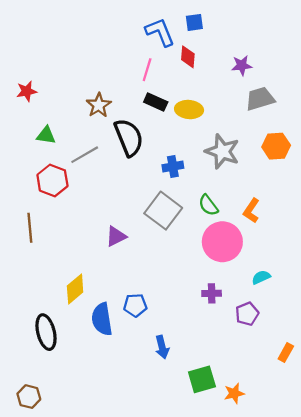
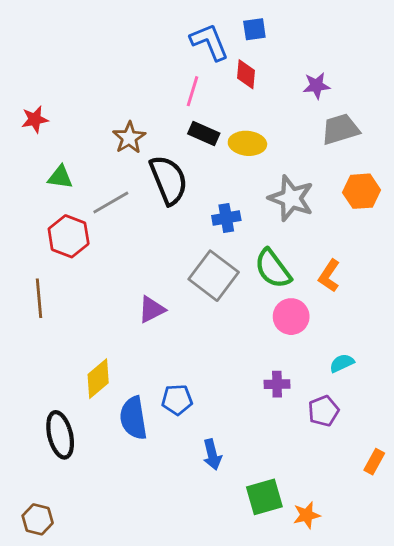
green semicircle: (208, 205) -> (273, 269), size x1.4
pink circle: (222, 242) -> (291, 317), size x0.7

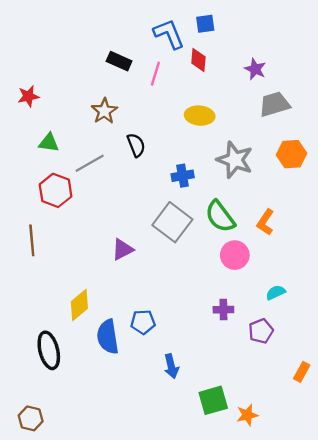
purple star: (316, 86) -> (255, 69), turned 30
black rectangle: (204, 133) -> (119, 61), moved
black semicircle: (169, 180) -> (136, 145), size x0.6

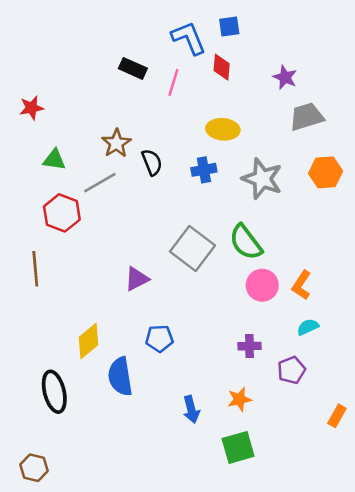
brown star: (104, 111) -> (116, 143), moved
blue cross: (183, 176) -> (204, 170), moved
orange L-shape: (265, 222) -> (301, 285), moved
blue pentagon: (143, 322) -> (160, 338), moved
orange star: (247, 415) -> (239, 399), moved

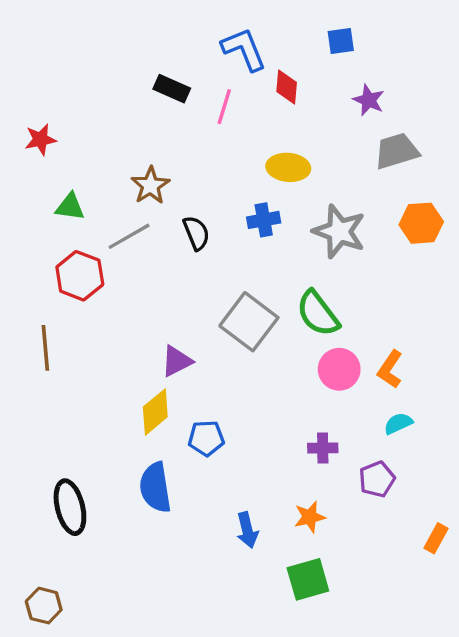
blue square: (229, 27) -> (341, 41), moved
black semicircle: (152, 162) -> (196, 233), moved
yellow diamond: (89, 341) -> (155, 412), moved

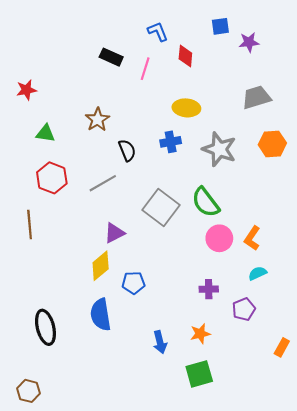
blue L-shape: (244, 49) -> (158, 32), size x0.7
purple star: (369, 100) -> (249, 42), moved, turned -30
gray line: (129, 236) -> (103, 183), moved

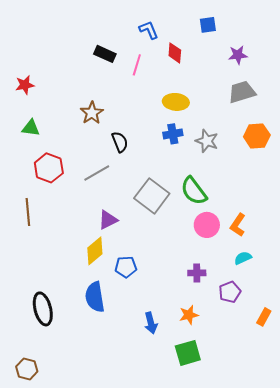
purple star: (249, 42) -> (238, 55), moved
green triangle: (45, 133) -> (31, 128), moved
blue cross: (171, 142) -> (173, 134), moved
gray star: (219, 149) -> (207, 141), size x0.7
orange rectangle: (282, 347) -> (264, 317), moved

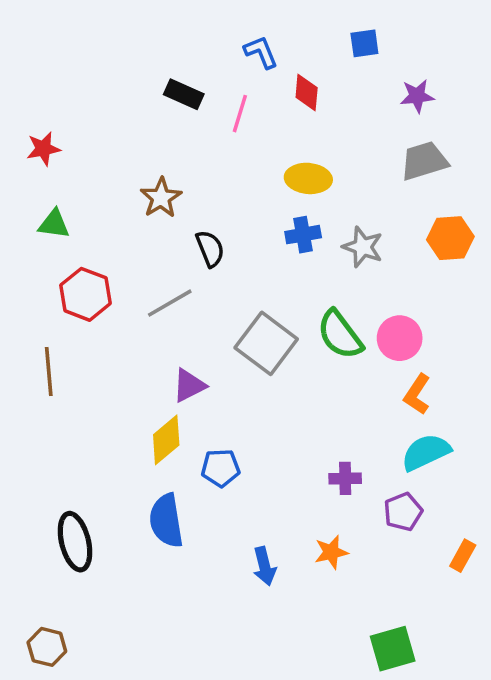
pink circle: (207, 225) -> (400, 338), moved
cyan semicircle: (243, 258) -> (426, 452), size x1.6
green square: (188, 353) -> (393, 649), moved

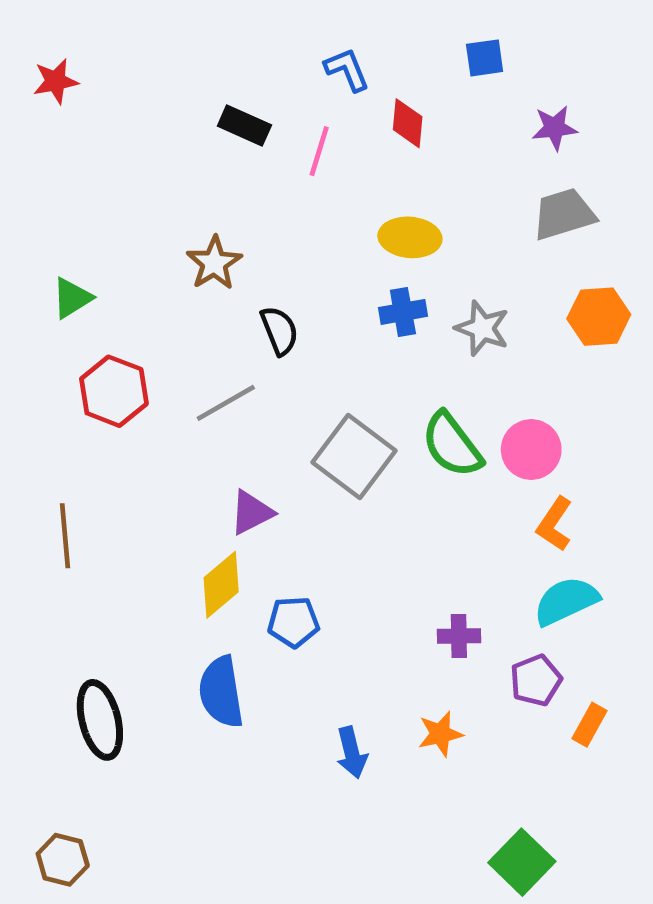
red star: (43, 149) -> (56, 81), moved
green triangle: (54, 224) -> (72, 298), turned -40
brown line: (49, 371) -> (65, 536), moved
orange rectangle: (463, 556) -> (589, 725), moved
green square: (393, 649) -> (522, 862), turned -30

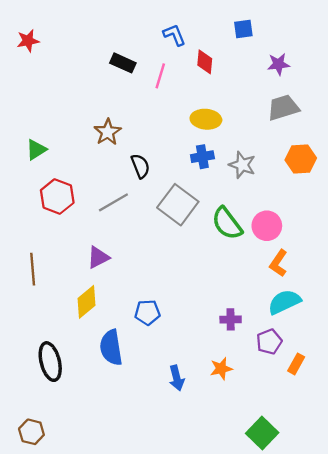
gray square: (354, 456) -> (178, 205), moved
purple triangle: (251, 512) -> (98, 257), moved
yellow diamond: (221, 585) -> (86, 302), moved

